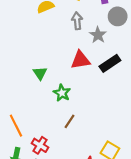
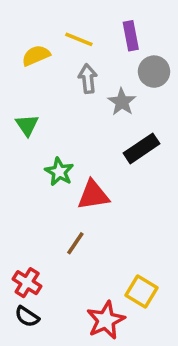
red triangle: (80, 60) -> (93, 195), moved
green triangle: (40, 73) -> (27, 125), moved
green star: (62, 93) -> (59, 172), moved

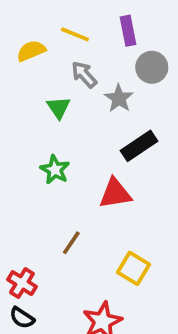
gray arrow: (88, 79) -> (84, 75), turned -36
green triangle: (27, 125) -> (59, 108), moved
red triangle: (93, 195) -> (115, 193), moved
yellow square: (141, 292) -> (134, 268), moved

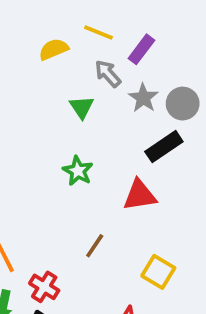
purple rectangle: (128, 31) -> (141, 49), moved, turned 48
gray circle: (152, 67) -> (183, 104), moved

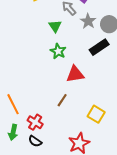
green star: (78, 171) -> (58, 51), moved
red triangle: (140, 195) -> (75, 74), moved

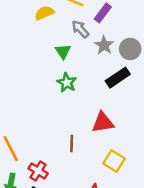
red triangle: (75, 74) -> (103, 122), moved
brown line: (62, 100) -> (72, 144), turned -32

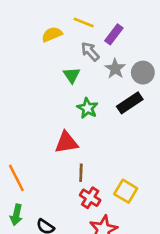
green star: (67, 83) -> (87, 108), moved
red triangle: (103, 122) -> (66, 142), moved
red cross: (38, 171) -> (90, 198), moved

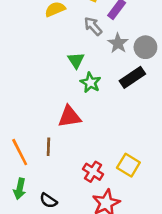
green triangle: (72, 75) -> (76, 60), moved
brown line: (81, 173) -> (48, 147), moved

